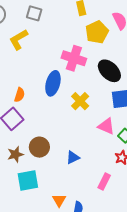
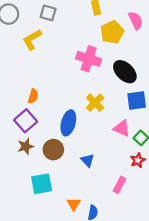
blue ellipse: (53, 83) -> (68, 123), moved
brown star: (15, 154) -> (26, 146), moved
blue triangle: (73, 158) -> (88, 160), turned -48

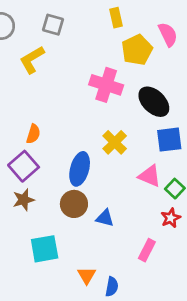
brown circle: (53, 150) -> (74, 204), moved
blue triangle: (88, 160) -> (105, 218), turned -32

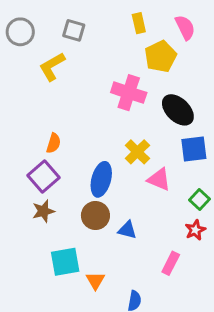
pink semicircle: (168, 34) -> (185, 27), moved
pink triangle: (150, 176) -> (159, 179), moved
orange triangle: (87, 275) -> (95, 281), moved

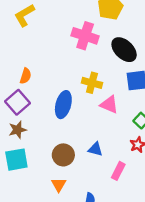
yellow cross: (137, 152) -> (92, 83), turned -30
brown circle: (95, 216) -> (63, 155), moved
blue triangle: (127, 230) -> (95, 149), moved
cyan square: (65, 262) -> (16, 160), moved

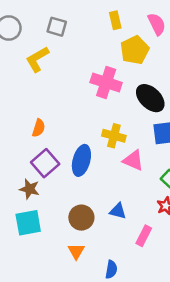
purple square: (18, 102) -> (45, 163), moved
brown star: (18, 130) -> (30, 189), turned 30

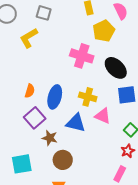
blue ellipse: (81, 160) -> (55, 97), moved
brown star: (30, 189) -> (50, 138), moved
blue triangle: (118, 211) -> (76, 123), moved, size x1.5
pink rectangle: (144, 236) -> (120, 174), moved

